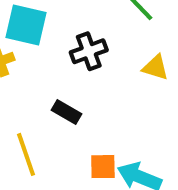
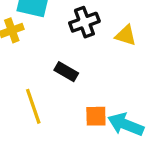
yellow triangle: (155, 67) -> (126, 35), moved

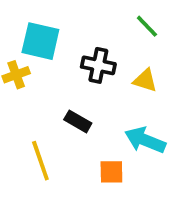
black cross: (84, 22) -> (98, 65), turned 32
cyan arrow: (126, 124) -> (145, 140), moved

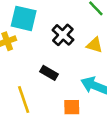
black cross: (98, 65) -> (63, 35), turned 30

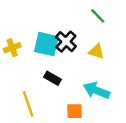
cyan square: (24, 18) -> (46, 44), moved

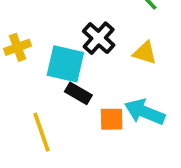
cyan square: (46, 44) -> (65, 64), moved
orange square: (74, 111) -> (112, 119), moved

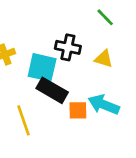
black cross: (99, 38) -> (68, 47), turned -30
black rectangle: (78, 93) -> (52, 90), size x1.5

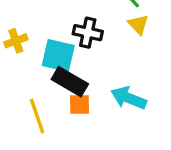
yellow triangle: (104, 59) -> (138, 24), moved, turned 30
orange square: (78, 110) -> (80, 105), moved

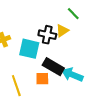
yellow triangle: (138, 24) -> (62, 31), moved, turned 40
black rectangle: (70, 82) -> (53, 67), moved

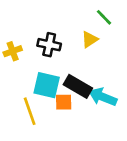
black cross: (47, 35) -> (49, 45), moved
cyan square: (29, 49) -> (47, 85), moved

